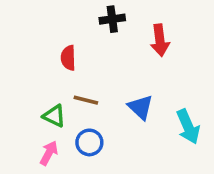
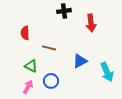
red semicircle: (68, 58) -> (25, 33), moved
brown line: (86, 100) -> (49, 48), moved
blue triangle: (140, 107) -> (80, 61), turned 49

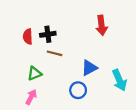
black cross: (64, 11) -> (48, 34), moved
green triangle: (31, 66) -> (34, 73), turned -48
blue circle: (51, 81) -> (78, 90), moved

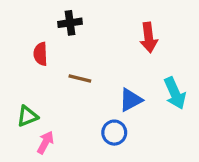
black cross: (48, 34) -> (70, 23), moved
green triangle: (34, 73) -> (27, 116), moved
cyan arrow: (119, 80) -> (175, 93), moved

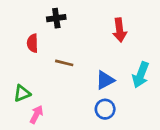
cyan arrow: (175, 93) -> (141, 75), turned 45
blue circle: (114, 133) -> (105, 109), moved

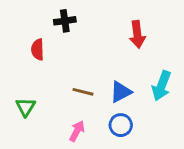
brown line: (64, 63) -> (83, 92), moved
green triangle: (22, 93) -> (26, 107), turned -36
pink arrow: (36, 114) -> (77, 131), moved

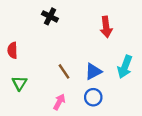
black cross: (65, 21) -> (50, 16), turned 35
red semicircle: (38, 50) -> (12, 50), moved
brown line: (83, 92) -> (64, 71), turned 42

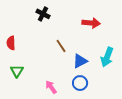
red arrow: (106, 27) -> (91, 23), turned -78
brown line: (64, 71) -> (61, 46), moved
pink arrow: (59, 102) -> (51, 87), turned -64

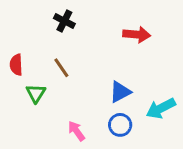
brown line: (61, 46) -> (61, 68), moved
cyan arrow: (107, 57) -> (161, 108), moved, turned 42
green triangle: (17, 71) -> (36, 93), moved

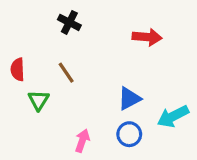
pink arrow: (76, 131) -> (82, 141), turned 55

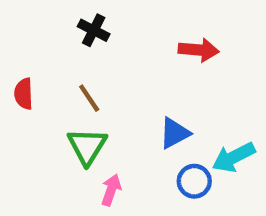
green triangle: (39, 100) -> (87, 146), moved, size x1.4
blue circle: (129, 134) -> (194, 181), moved

